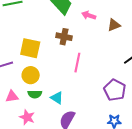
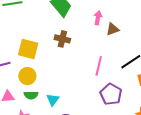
pink arrow: (89, 15) -> (98, 18), moved, turned 80
pink line: (77, 63) -> (99, 66), moved
cyan triangle: (57, 98) -> (53, 100), turned 32

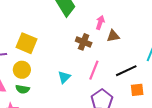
brown cross: (62, 39) -> (84, 42), moved
cyan triangle: (53, 100) -> (64, 77), moved

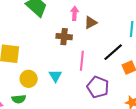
yellow circle: (22, 70) -> (29, 79), moved

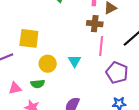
brown cross: (64, 37) -> (95, 24), moved

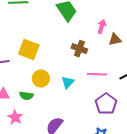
brown cross: (95, 24) -> (79, 49), moved
pink line: (101, 46) -> (97, 74), turned 72

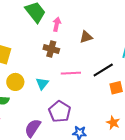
pink arrow: (102, 26) -> (57, 24), moved
purple pentagon: (106, 104) -> (60, 112), moved

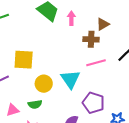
brown cross: (51, 49) -> (91, 39), moved
cyan triangle: (42, 84) -> (70, 79), size x1.5

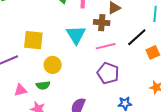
cyan triangle: (70, 79) -> (76, 35), moved
purple pentagon: (93, 103) -> (108, 73), moved

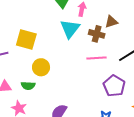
cyan triangle: (76, 35) -> (70, 29), moved
purple pentagon: (108, 73) -> (114, 86), moved

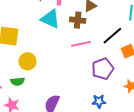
cyan triangle: (70, 29) -> (50, 19), turned -35
purple pentagon: (114, 86) -> (103, 69), turned 30

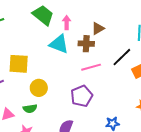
purple pentagon: (103, 69) -> (82, 96), moved

